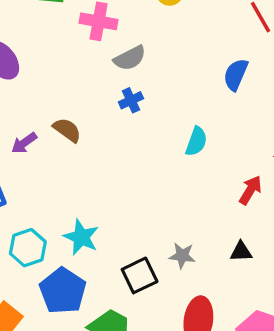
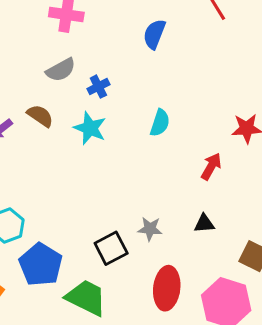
gray semicircle: (130, 58) -> (61, 70), moved
blue semicircle: (236, 75) -> (154, 34), moved
cyan star: (81, 237) -> (90, 128), moved

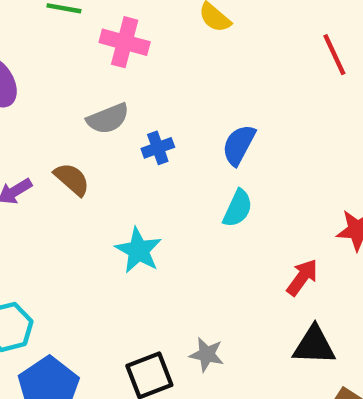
blue semicircle: (154, 34) -> (239, 145), moved
cyan star: (90, 128) -> (138, 250), moved
black triangle: (204, 223) -> (314, 345), moved, size x1.5

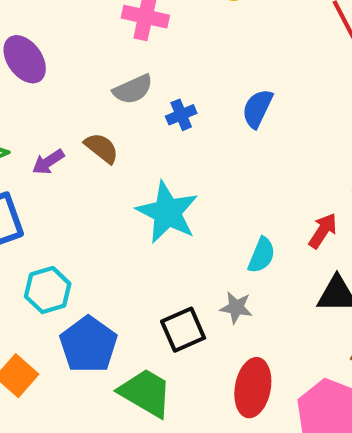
cyan semicircle: (238, 208) -> (262, 255), moved
cyan star: (138, 250) -> (167, 212), size x1.4

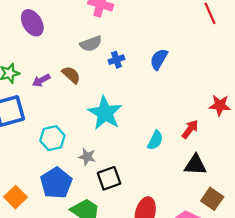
cyan hexagon: (48, 290) -> (52, 138), moved
gray star: (236, 307) -> (87, 157), moved

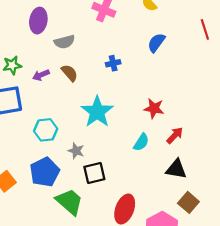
purple ellipse: (32, 23) -> (38, 21), turned 35
gray semicircle: (91, 44) -> (64, 42), moved
blue semicircle: (159, 59) -> (156, 43), moved
red star: (220, 105) -> (154, 108), moved

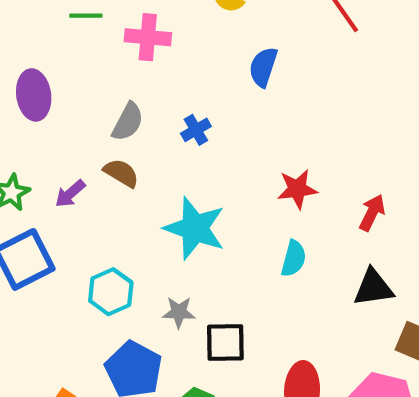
gray semicircle: (64, 42) -> (128, 122), moved, turned -30
red arrow: (175, 135) -> (372, 213), moved
black square: (94, 173) -> (225, 342), turned 30

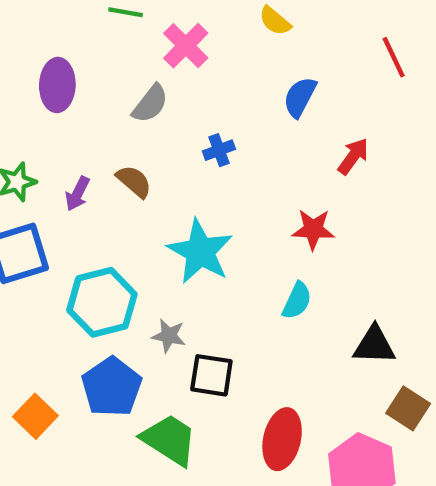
pink cross: (148, 37) -> (186, 46), turned 30
gray semicircle: (128, 122) -> (150, 104), moved
purple arrow: (70, 194) -> (78, 194), turned -32
red arrow: (372, 213) -> (353, 156), moved
cyan hexagon: (111, 292) -> (102, 302), size x1.4

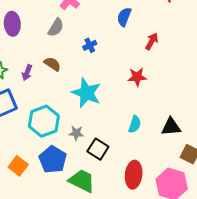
cyan semicircle: (297, 301) -> (135, 124), moved
black square: (211, 375) -> (98, 149), turned 30
orange square: (35, 416) -> (18, 166), moved

